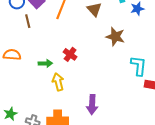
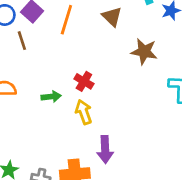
yellow arrow: (58, 82) -> (84, 112), moved
purple arrow: (92, 105) -> (105, 150), moved

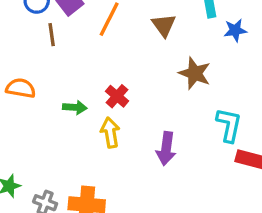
purple arrow: (105, 150) -> (166, 149), moved

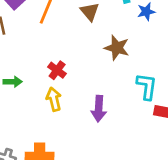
green arrow: (75, 107) -> (13, 82), moved

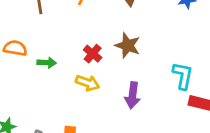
brown star: (117, 48) -> (128, 46), moved
yellow arrow: (54, 99) -> (87, 83), turned 120

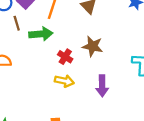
green arrow: (47, 63) -> (41, 34), moved, size x1.5

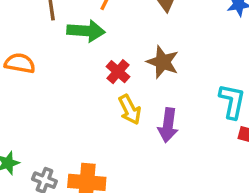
yellow arrow: (64, 81) -> (130, 110), moved, turned 42

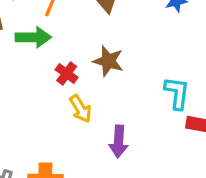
purple arrow: (168, 125) -> (119, 142), moved

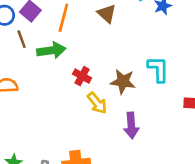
brown star: (108, 61) -> (123, 82), moved
cyan L-shape: (177, 93) -> (158, 69), moved

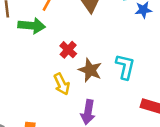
red cross: (82, 76) -> (68, 50), moved

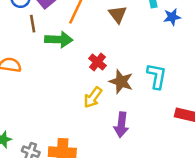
yellow arrow: (62, 84) -> (93, 97), turned 65

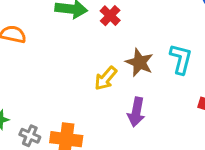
red cross: (97, 62) -> (110, 16), moved

